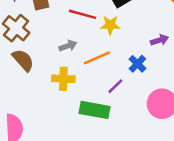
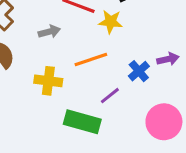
purple arrow: (160, 40) -> (168, 59), moved
gray arrow: (68, 46) -> (49, 32), moved

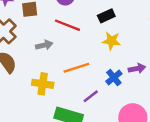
yellow star: (111, 22) -> (111, 41), moved

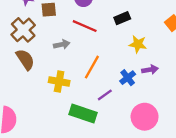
yellow star: (111, 41) -> (138, 44), moved
orange line: (76, 68) -> (92, 67), turned -45

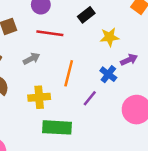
green rectangle: (83, 114) -> (57, 127), moved

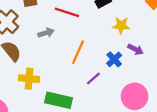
purple arrow: (129, 60) -> (136, 49), turned 42
yellow cross: (39, 97) -> (29, 79), moved

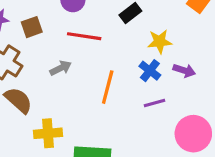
blue cross: (114, 59) -> (150, 71), moved
purple line: (93, 79) -> (154, 103), moved, turned 35

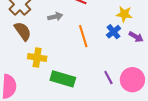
orange line: (108, 87) -> (83, 36), turned -45
purple line: (154, 103) -> (108, 78), moved, turned 64

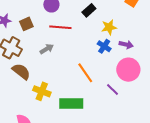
orange line: (83, 36) -> (85, 73), moved
yellow cross: (37, 57) -> (42, 91), turned 30
pink circle: (132, 80) -> (128, 70), moved

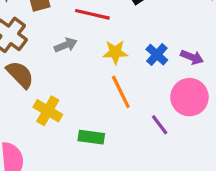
yellow star: (109, 27) -> (115, 52), moved
green rectangle: (71, 104) -> (91, 137), size x0.7

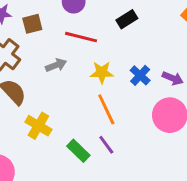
purple line: (160, 125) -> (106, 145), moved
green rectangle: (91, 137) -> (78, 151), turned 35

